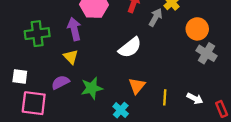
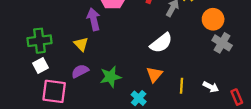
green cross: (37, 34) -> (39, 41), moved
white semicircle: (130, 47) -> (161, 43), moved
yellow triangle: (71, 57) -> (81, 44), moved
white square: (20, 76) -> (41, 65), turned -35

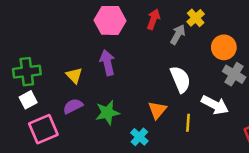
purple arrow: (94, 19) -> (107, 63), moved
white semicircle: (161, 43) -> (180, 79), moved, turned -75
white arrow: (211, 87) -> (215, 105), moved, size x1.5
pink square: (54, 91) -> (43, 129), turned -30

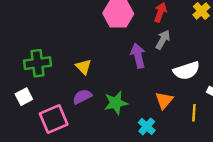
gray arrow: (178, 35) -> (163, 40), moved
purple arrow: (107, 63) -> (138, 56), moved
white semicircle: (180, 79) -> (186, 71), turned 95
white square: (28, 100) -> (24, 97), moved

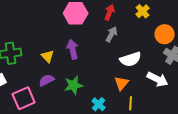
purple arrow: (138, 56) -> (73, 49), moved
orange triangle: (164, 100) -> (122, 83), moved
yellow line: (194, 113) -> (131, 103), moved

